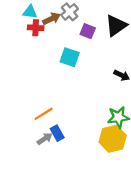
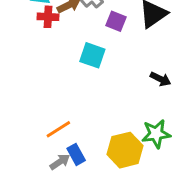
yellow hexagon: (113, 139) -> (125, 150), moved

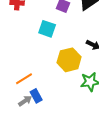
yellow hexagon: (125, 150) -> (69, 60), moved

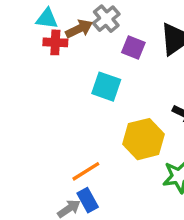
orange line: (24, 79) -> (86, 171), moved

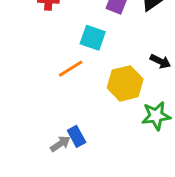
orange line: (86, 171) -> (71, 69), moved

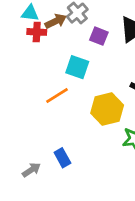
gray arrow: (60, 144) -> (31, 170), moved

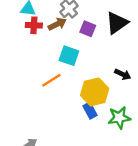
brown arrow: (56, 21) -> (57, 24), moved
blue rectangle: (62, 158) -> (90, 111), moved

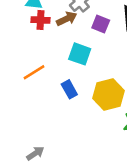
orange line: (51, 80) -> (34, 72), moved
blue rectangle: (90, 111) -> (69, 89), moved

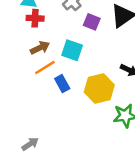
brown arrow: (67, 19) -> (40, 48), moved
orange line: (34, 72) -> (45, 68), moved

